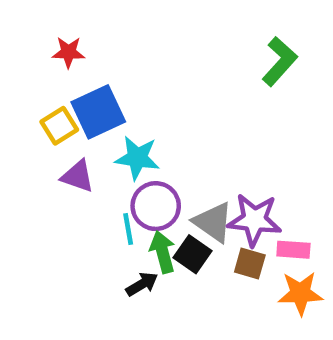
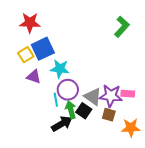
red star: (68, 52) -> (30, 23), size x1.5
pink rectangle: (293, 250) -> (128, 94), moved
black arrow: (142, 284) -> (62, 124), size x1.5

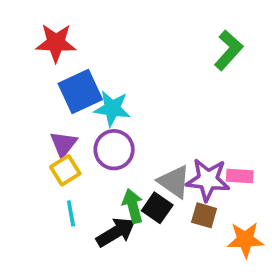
yellow square: (26, 55) -> (65, 170), moved
cyan star: (60, 69) -> (112, 108), moved
purple triangle: (34, 77) -> (63, 144), turned 49
purple circle: (68, 90) -> (114, 150), moved
cyan line: (56, 100) -> (71, 213), moved

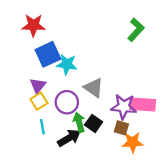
purple circle: (114, 150) -> (67, 102), moved
pink rectangle: (240, 176) -> (143, 104), size x1.6
gray triangle: (174, 182) -> (94, 88), moved
orange star: (245, 240) -> (133, 142), moved

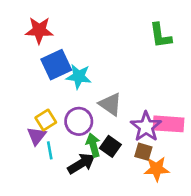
green L-shape: (136, 30) -> (161, 36), turned 130
purple triangle: (38, 86) -> (37, 136), moved
purple star: (124, 107) -> (146, 127), turned 30

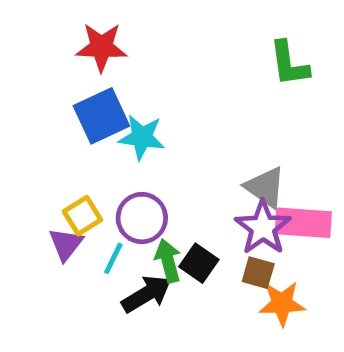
red star: (39, 30) -> (101, 47), moved
gray triangle: (110, 104) -> (265, 187), moved
cyan line: (50, 150) -> (113, 258), moved, turned 36

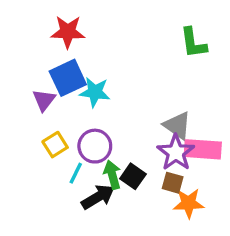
purple triangle: (66, 244) -> (44, 100), moved

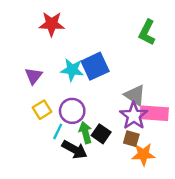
green L-shape: (193, 43) -> (147, 32), turned 35
blue square: (68, 78) -> (95, 66), moved
black arrow: (98, 197) -> (75, 150), turned 60

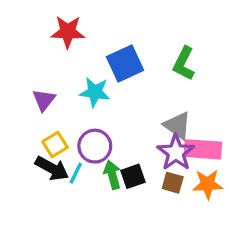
green L-shape: (147, 32) -> (184, 64), moved
blue square: (95, 66) -> (125, 64), moved
black square: (101, 134) -> (133, 176), turned 36
black arrow: (75, 150) -> (52, 168), moved
orange star: (143, 154) -> (208, 184), moved

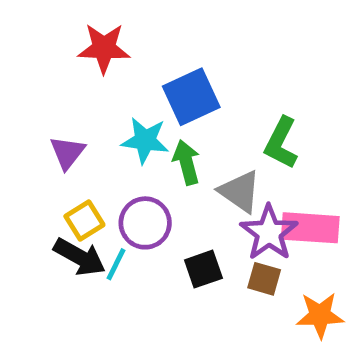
green L-shape: (184, 64) -> (281, 143), moved
gray triangle: (177, 125) -> (240, 191), moved
green arrow: (112, 175) -> (186, 162), moved
orange star: (208, 184) -> (320, 315), moved

